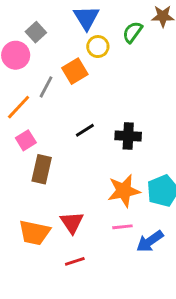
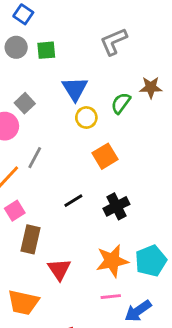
orange square: (75, 71) -> (105, 156), moved
black cross: (128, 136) -> (116, 206), turned -30
red triangle: (72, 223) -> (59, 269), moved

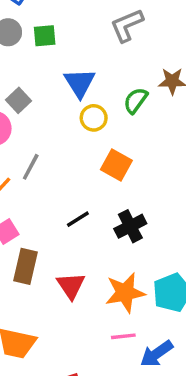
orange square: (105, 156) -> (116, 165), turned -30
red triangle: (59, 269) -> (71, 286), moved

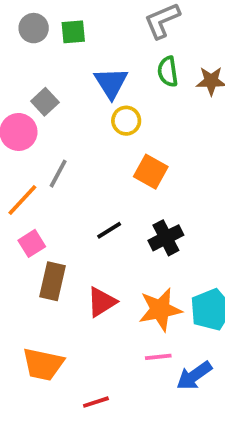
green semicircle: (136, 100) -> (168, 72), moved, turned -44
red triangle: (71, 286) -> (102, 302), turned 32

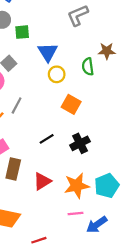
green square: (73, 32) -> (22, 32), moved
green semicircle: (168, 72) -> (88, 67), moved

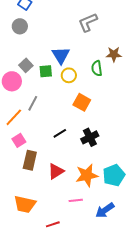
green square: (22, 32) -> (46, 71), moved
pink line: (76, 213) -> (76, 200), moved

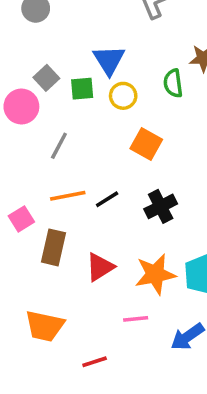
orange line: (14, 117) -> (68, 196), moved, turned 36
pink square: (19, 140) -> (21, 219), moved

